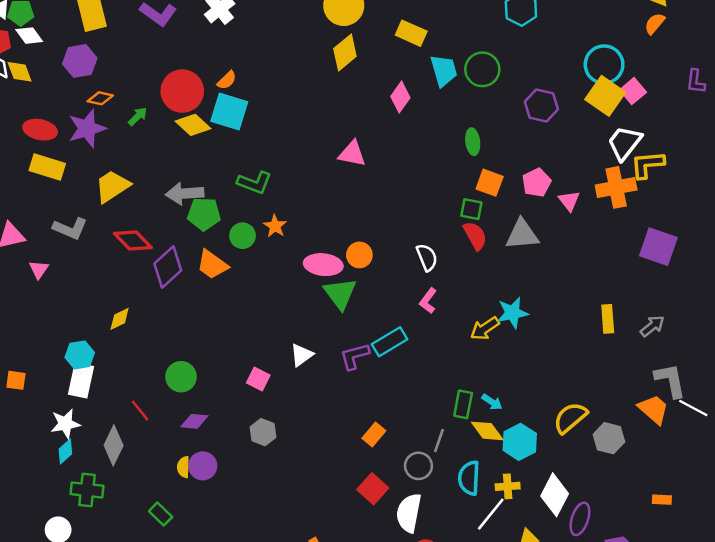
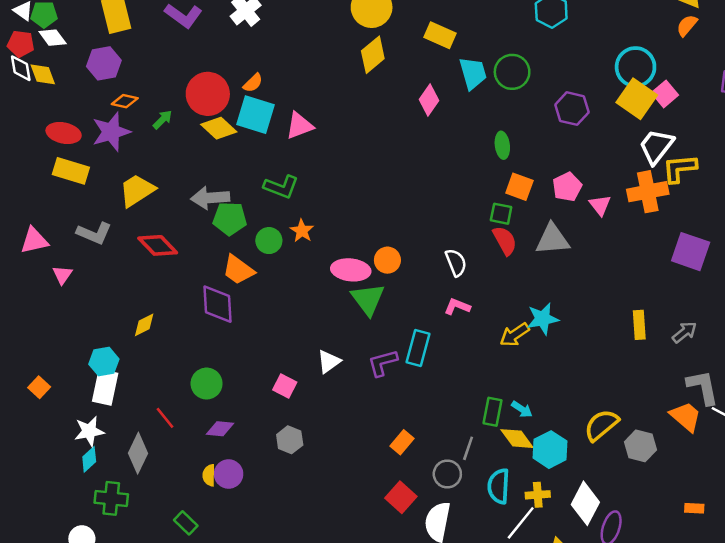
pink triangle: (352, 154) -> (299, 126), moved, turned -32
purple diamond: (168, 267) -> (218, 304), moved, turned -51
pink L-shape: (428, 301) -> (457, 307), turned 75
cyan rectangle: (390, 342) -> (418, 348), turned -44
orange square: (16, 380) -> (39, 387), turned 35

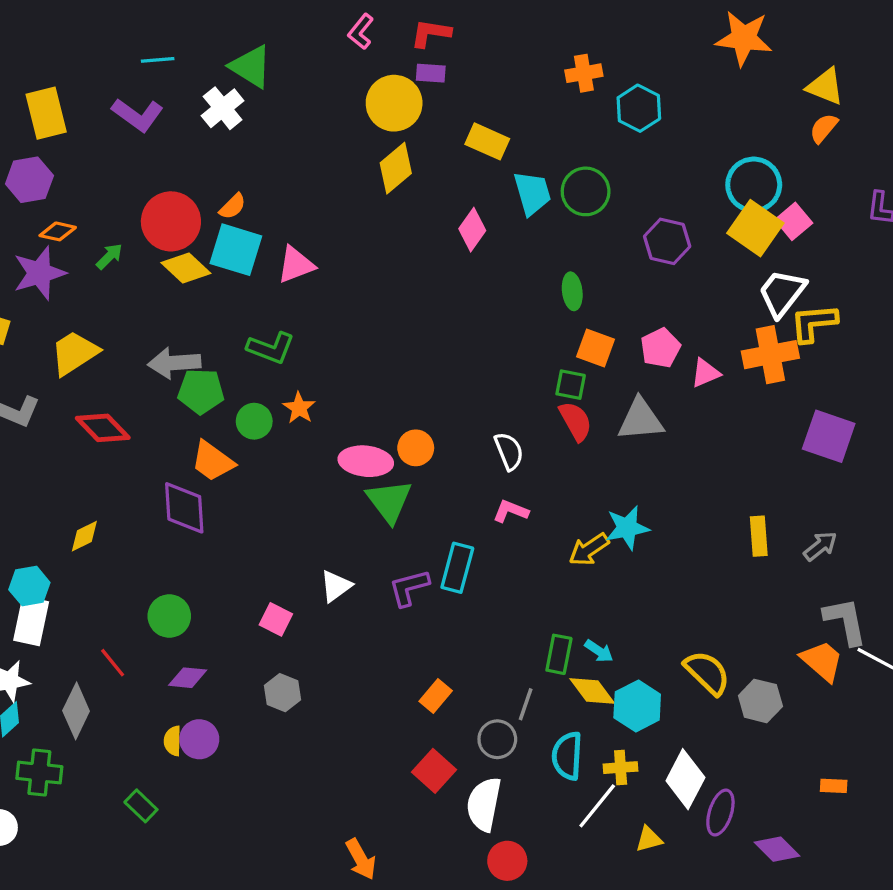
pink triangle: (600, 205) -> (705, 373), turned 45
yellow semicircle: (601, 425) -> (707, 673), turned 84

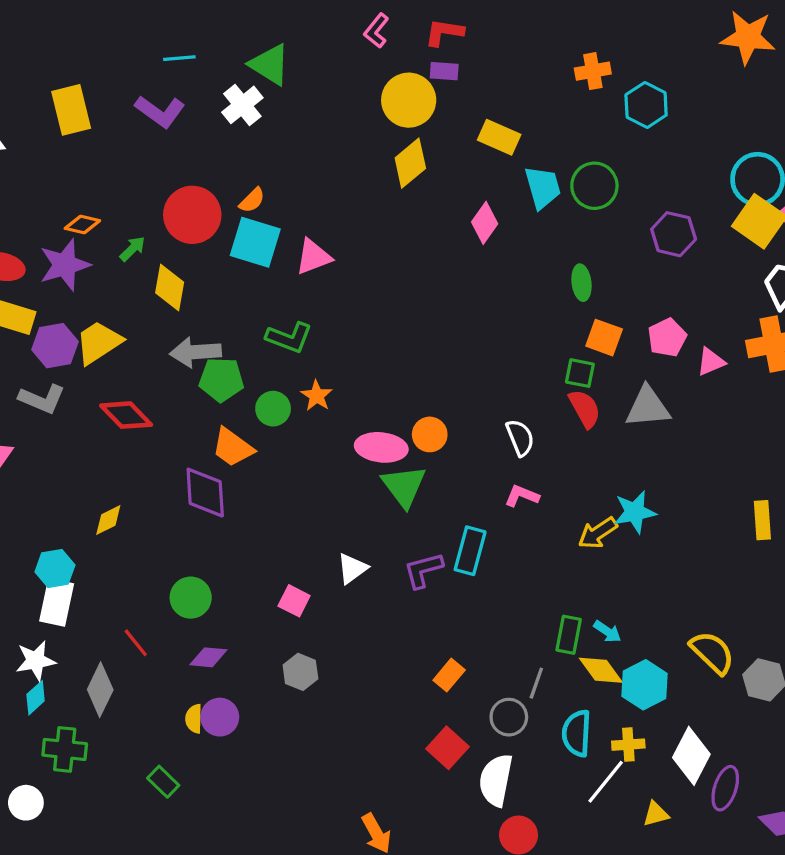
purple hexagon: (29, 180) -> (55, 346), moved
yellow diamond: (186, 268) -> (170, 287), moved, turned 57

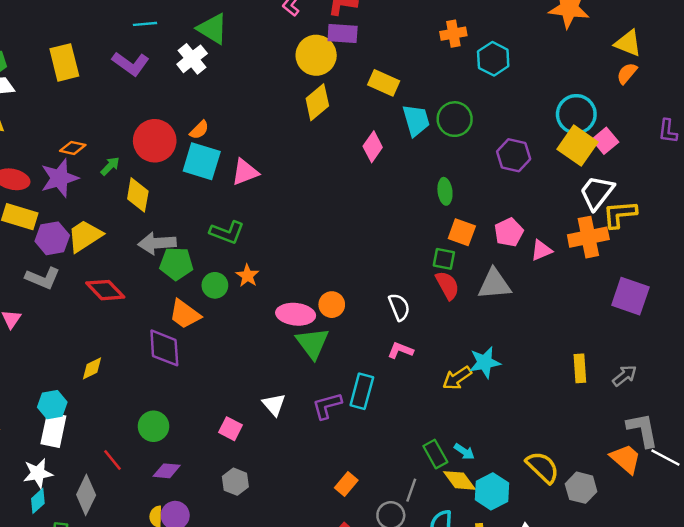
purple rectangle: (444, 71) -> (343, 34), size x1.4
white triangle: (352, 569) -> (274, 405), turned -35
green rectangle: (569, 635) -> (435, 454), turned -40

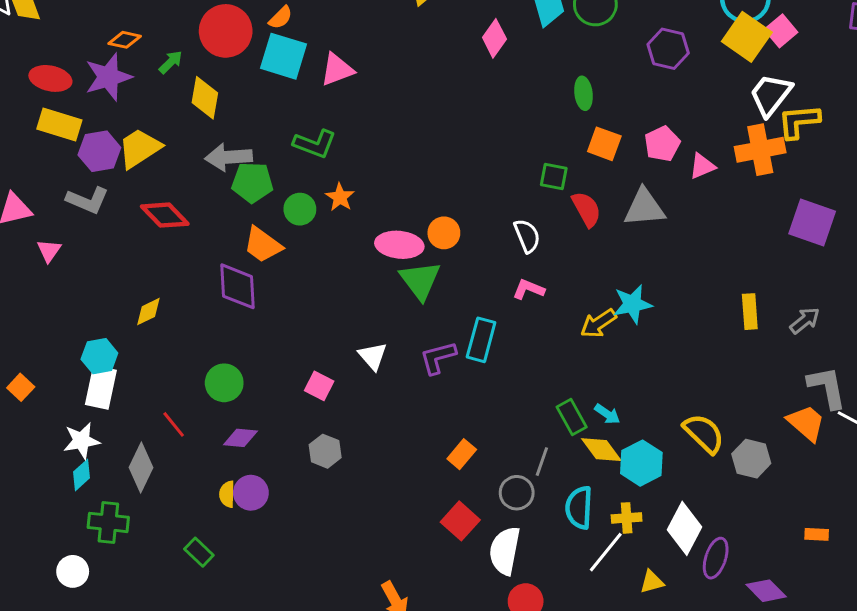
green square: (444, 259) -> (554, 176), moved

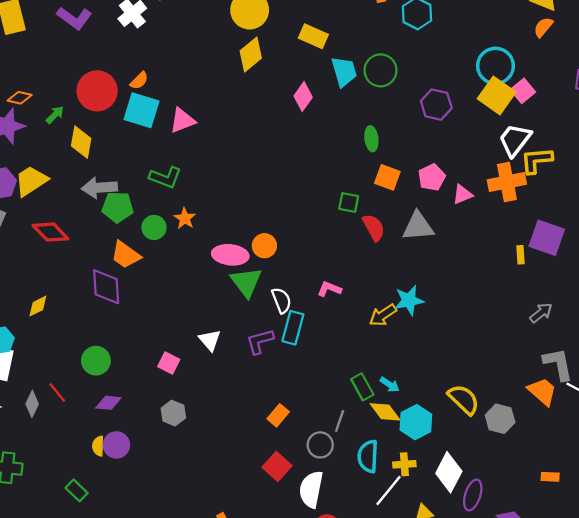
white semicircle: (527, 236) -> (281, 300), moved
yellow rectangle: (750, 312) -> (521, 255), moved, size x0.7
gray diamond: (141, 467) -> (32, 404), moved, size x0.7

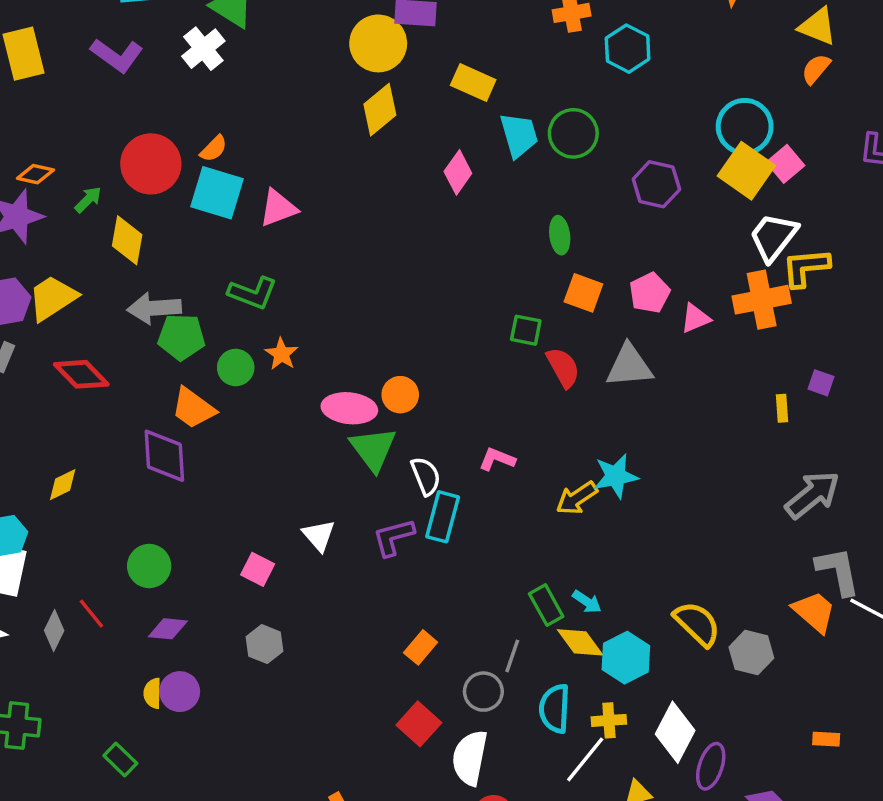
purple square: (547, 238) -> (821, 383), size x0.5
gray arrow: (541, 313) -> (813, 495), size x1.6

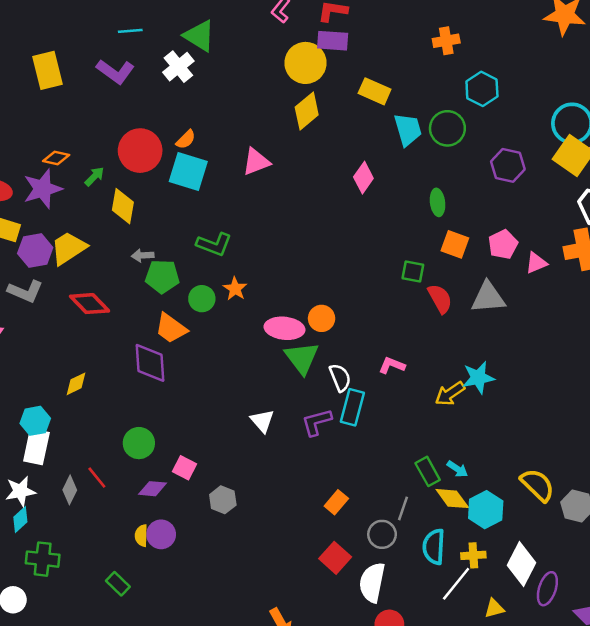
cyan hexagon: (628, 49) -> (482, 89), moved
pink diamond: (458, 172) -> (363, 178), moved
pink triangle: (278, 208) -> (256, 162), moved
gray arrow: (154, 308) -> (143, 255), size x0.6
pink square: (258, 569) -> (185, 468), moved

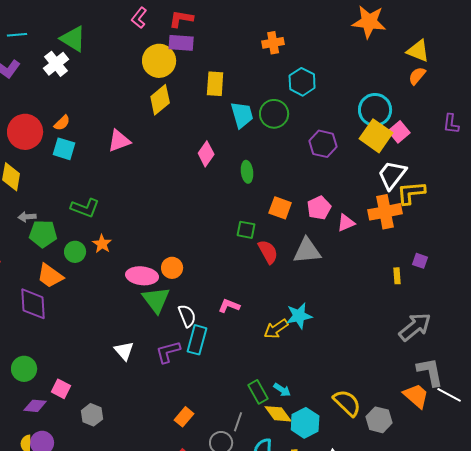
yellow rectangle: (375, 91) -> (215, 84), turned 70
cyan square: (188, 172) -> (64, 149), size x0.7
green ellipse: (438, 202) -> (247, 172), moved

